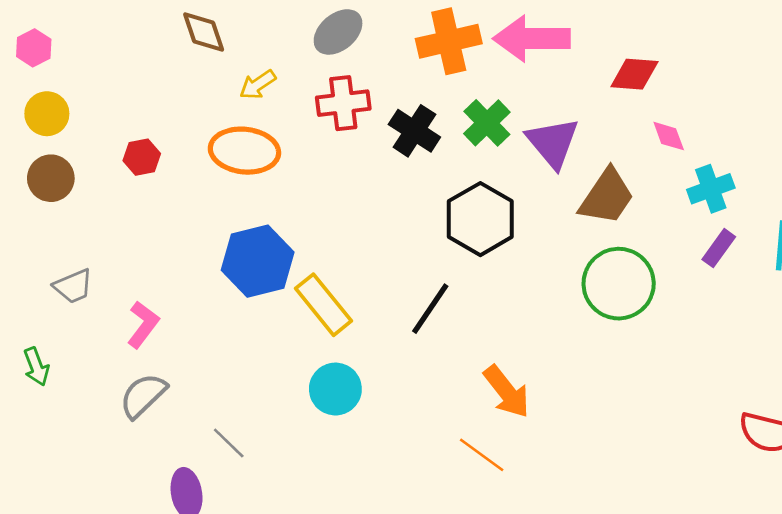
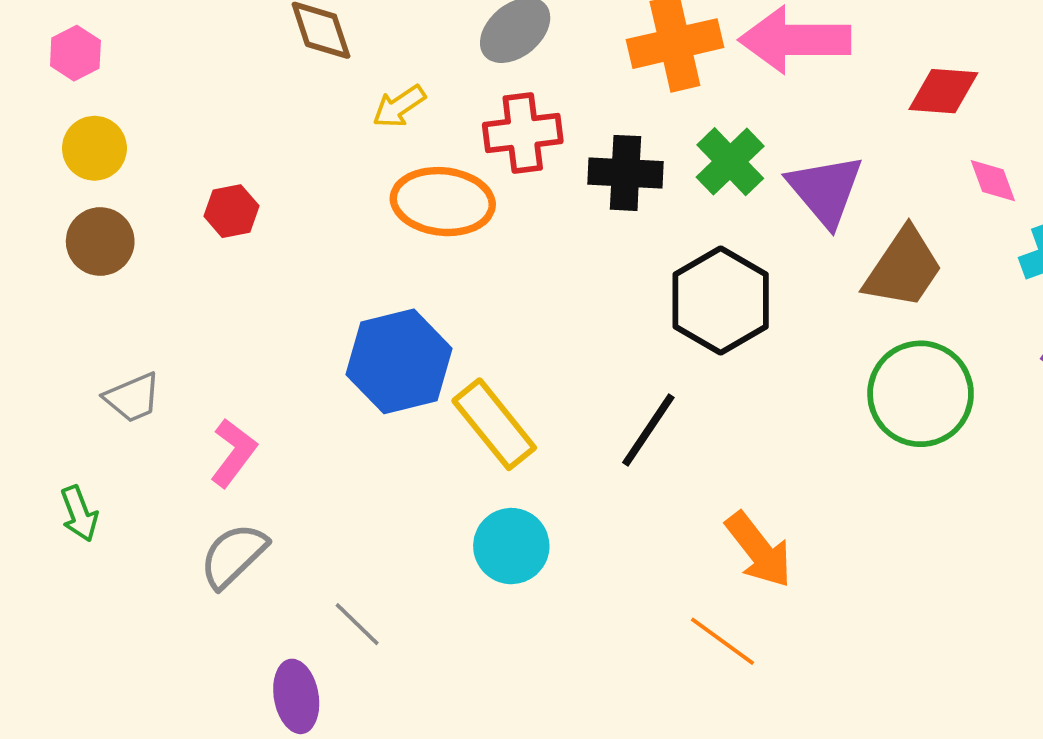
black cross: (414, 131) -> (625, 173), turned -30
orange ellipse: (244, 151) -> (443, 202), moved

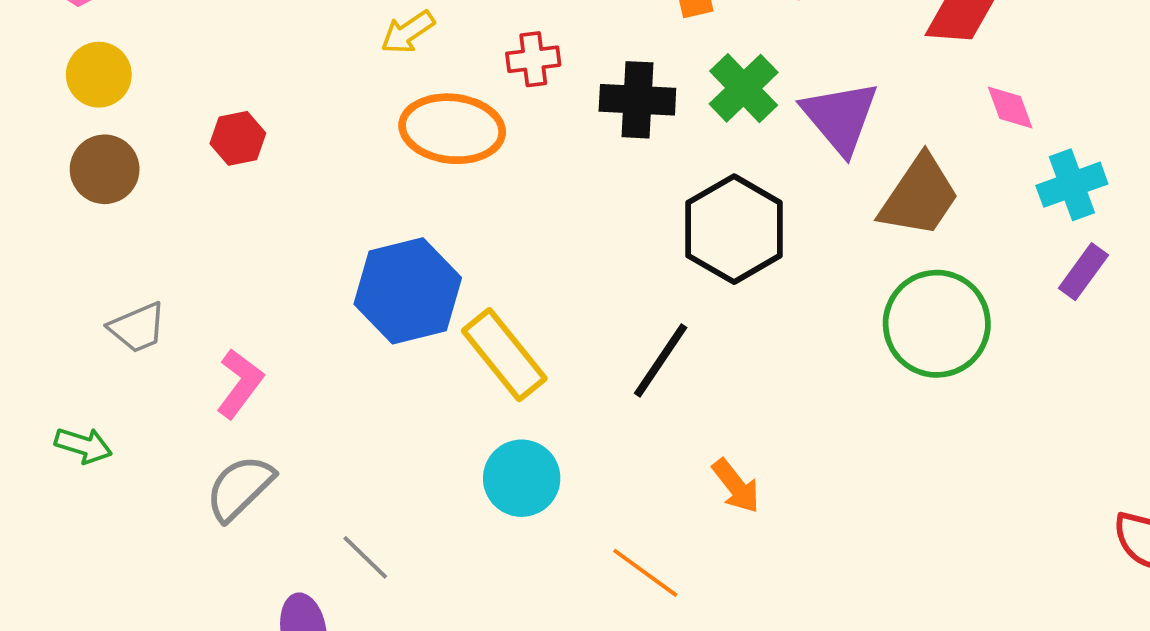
red cross: (523, 133) -> (533, 59), size x0.7
green arrow: (79, 514) -> (83, 445), turned -52
orange arrow: (759, 550) -> (736, 486), moved, size x0.7
orange line: (723, 641) -> (645, 573), moved

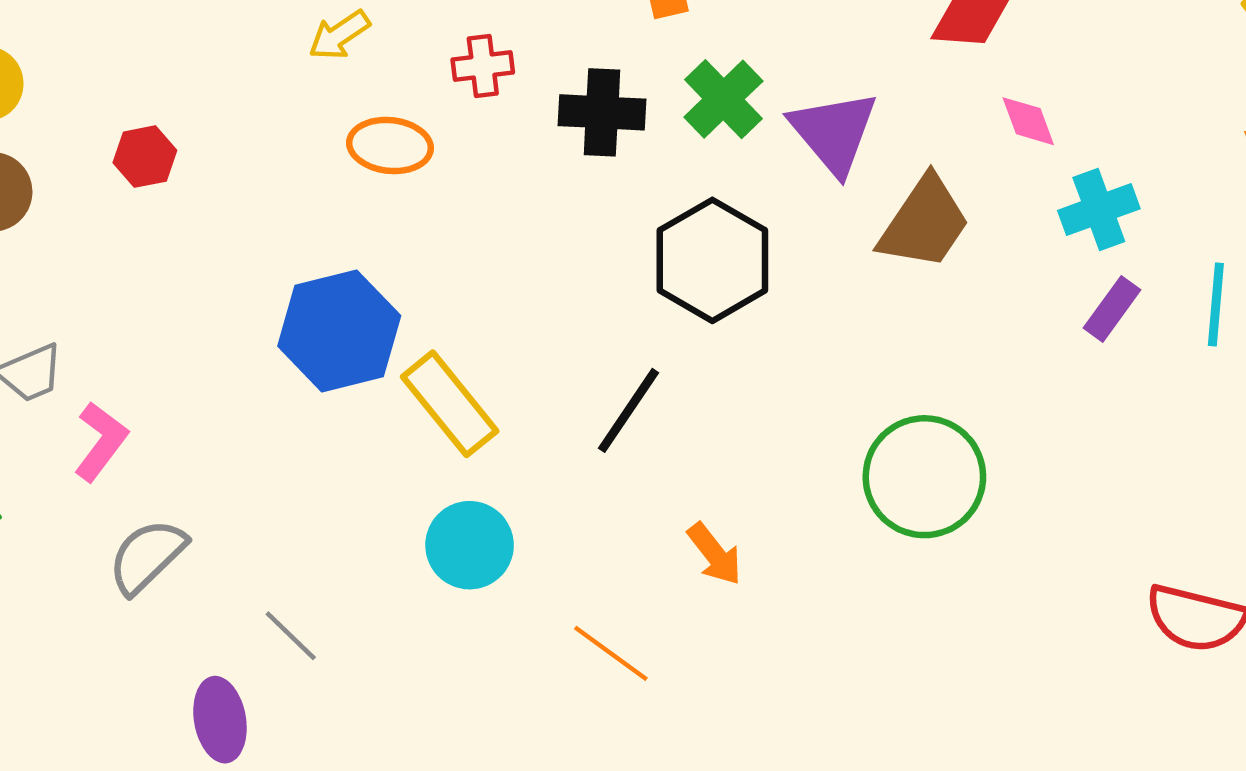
orange ellipse: (452, 129) -> (390, 145), size x0.7
green circle: (937, 324) -> (924, 477), moved
pink L-shape: (240, 384) -> (101, 441), moved

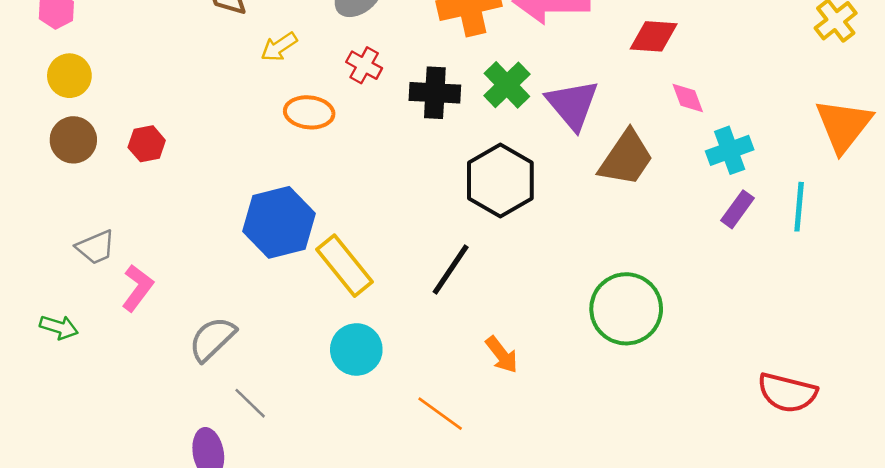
red cross: (483, 66) -> (364, 65), turned 36
red hexagon: (145, 157) -> (147, 144), moved
gray semicircle: (147, 556) -> (212, 339), moved

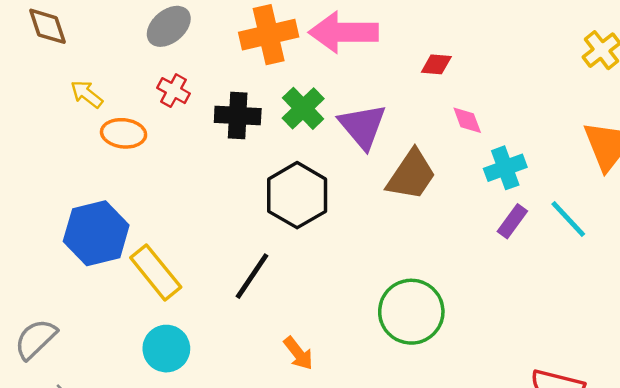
red diamond: (654, 36) -> (436, 64), size x0.7
yellow arrow: (279, 47) -> (87, 94), moved, turned 72
cyan line: (799, 207) -> (568, 219), turned -48

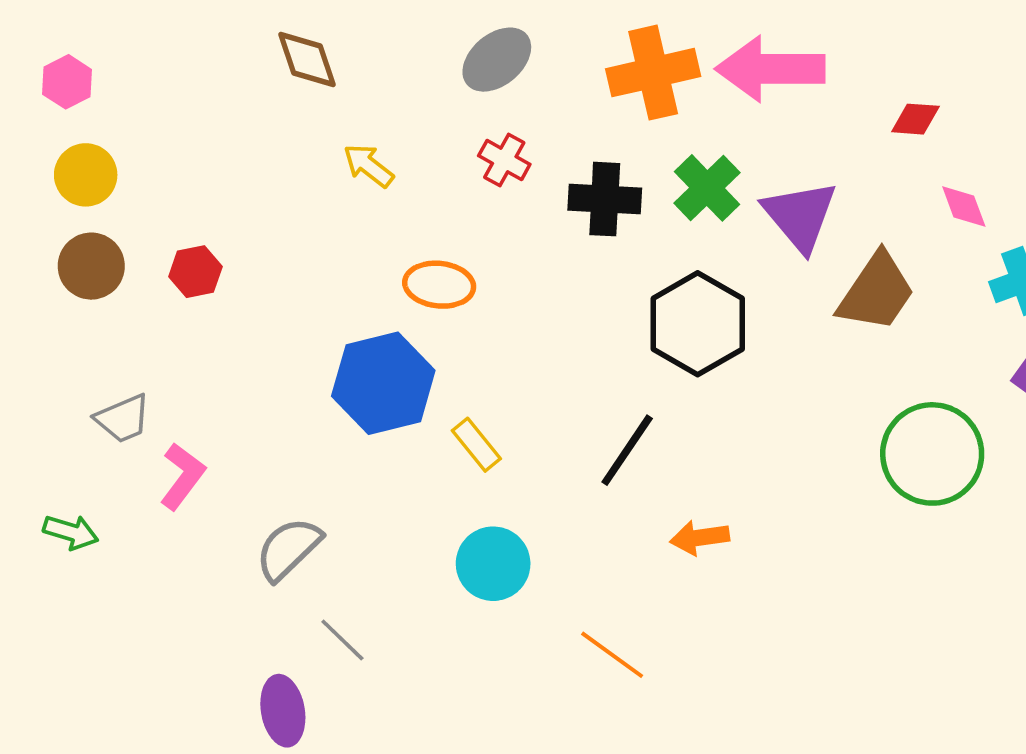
orange ellipse: (124, 133) -> (439, 285), moved
yellow rectangle: (156, 272) -> (476, 445), size x0.6
green circle: (411, 312) -> (932, 454), moved
orange arrow: (298, 353) -> (700, 538), moved, turned 120

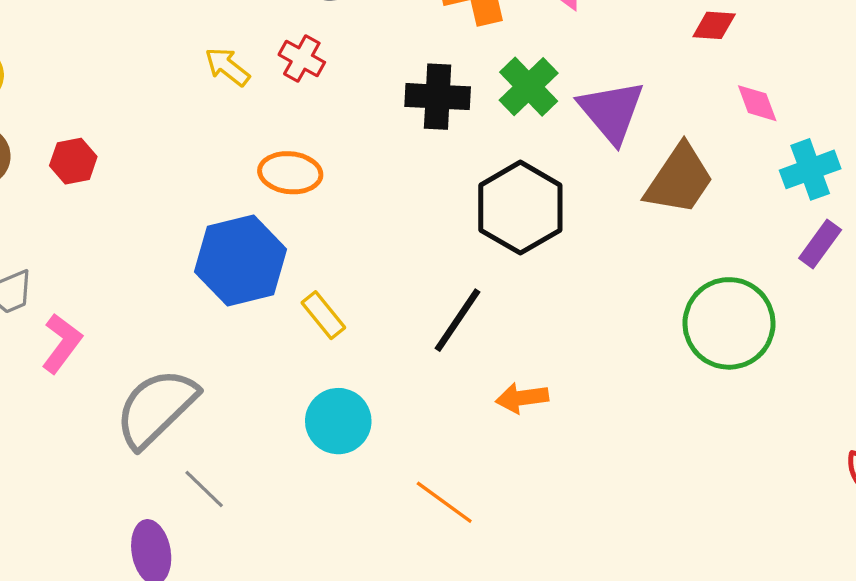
red cross: (504, 160) -> (302, 59), moved
gray semicircle: (288, 549) -> (156, 408), size x1.4

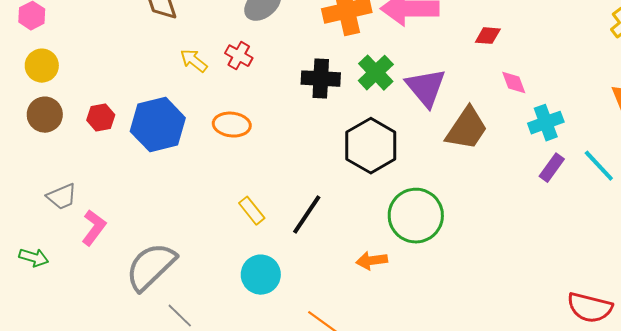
blue hexagon: (241, 260) -> (158, 125), moved
black line: (457, 320) -> (307, 215), moved
green circle: (729, 323) -> (416, 216), moved

